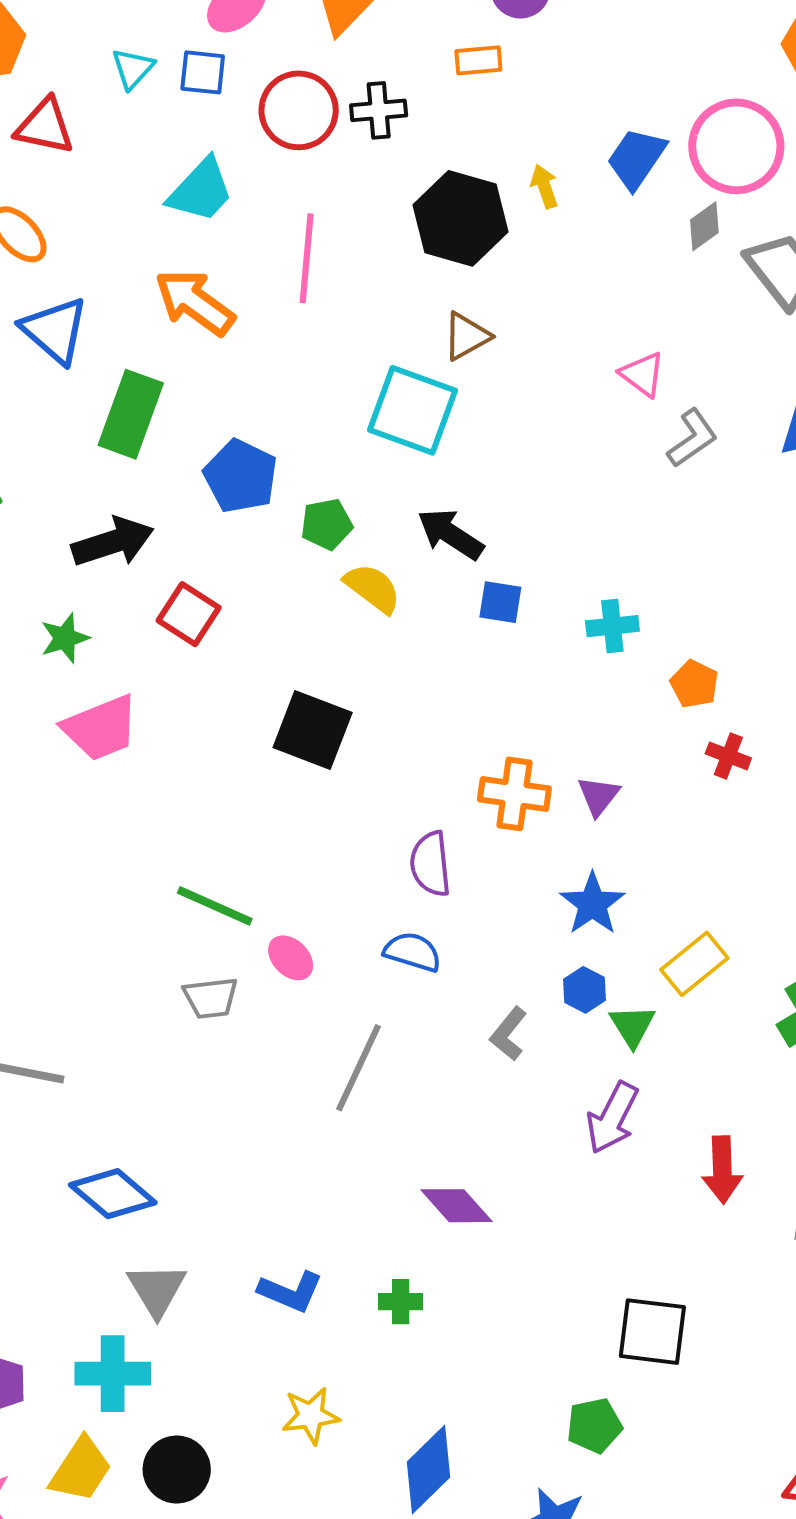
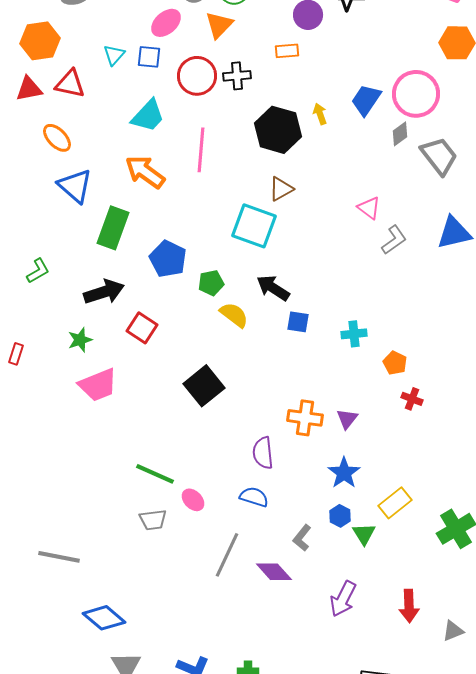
black square: (313, 730) -> (204, 386), turned 30
purple arrow: (612, 1118) -> (343, 599), moved
purple diamond: (457, 1206) -> (274, 572), moved

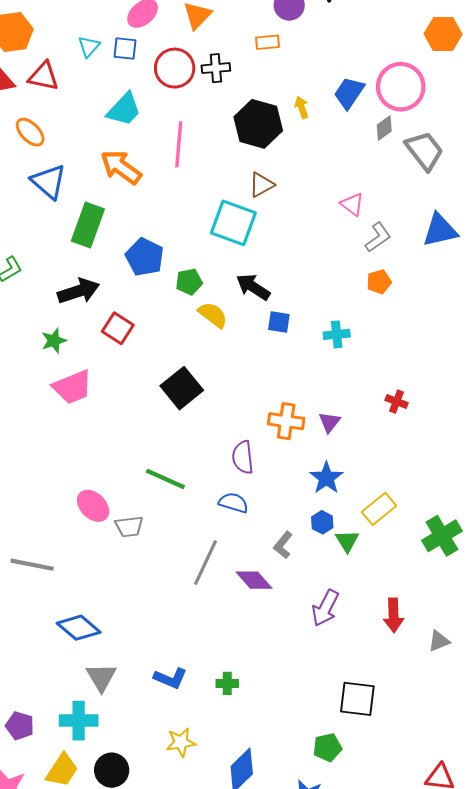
orange pentagon: (395, 363) -> (379, 282), moved, turned 30
green line: (155, 474) -> (165, 479), moved
pink ellipse: (193, 500) -> (93, 506), moved, size x1.4

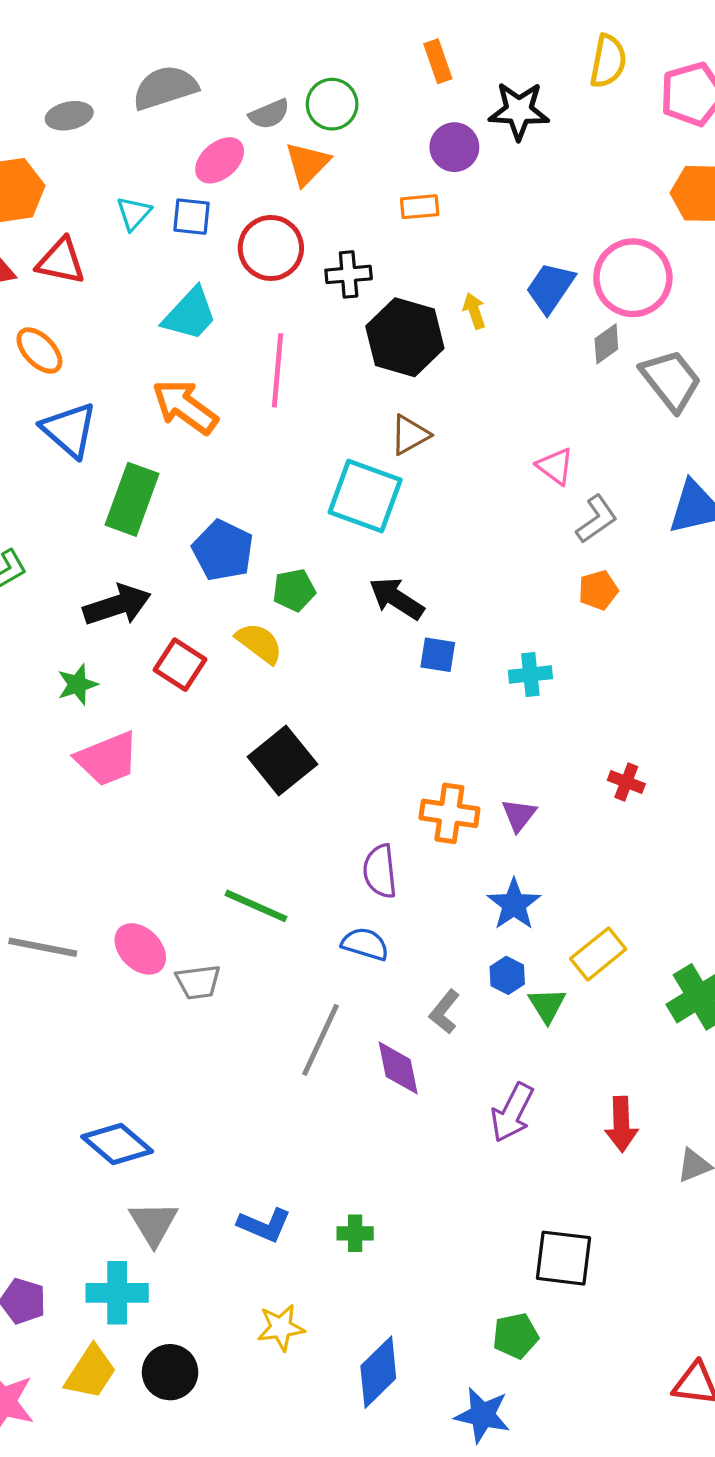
black cross: (216, 68) -> (349, 274), moved
yellow semicircle: (213, 315) -> (259, 643), moved
gray line: (32, 565) -> (43, 947), moved
purple diamond: (254, 580) -> (398, 1068), turned 30

